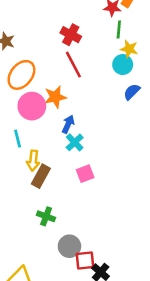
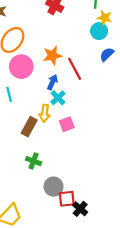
red line: (73, 65) -> (75, 69), moved
orange star: (55, 97) -> (52, 56), moved
yellow arrow: (33, 161) -> (45, 113), moved

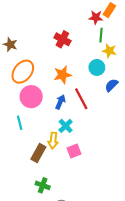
cyan circle: (99, 31) -> (97, 67), moved
orange star: (52, 56) -> (62, 75), moved
blue arrow: (52, 82) -> (60, 102), moved

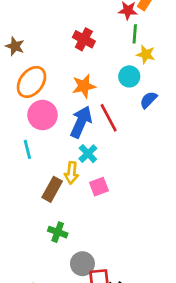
blue arrow: (60, 102) -> (81, 122), size x1.6

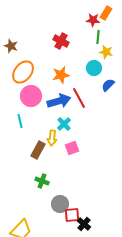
blue arrow: (81, 122) -> (59, 101), turned 50

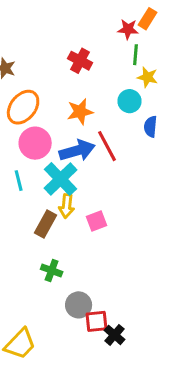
blue semicircle: (108, 85) -> (150, 127), turned -40
cyan cross: (64, 124) -> (61, 179), moved, size x1.6

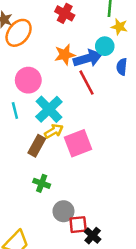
orange ellipse: (23, 107) -> (19, 33), moved
blue arrow: (77, 151) -> (88, 58), moved
yellow arrow: (67, 206) -> (54, 131), turned -126
pink square: (97, 221) -> (78, 143), size x1.6

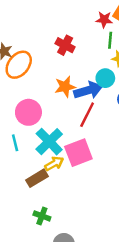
red line: (87, 83) -> (87, 115), turned 55
pink square: (78, 143) -> (78, 153), moved
brown rectangle: (37, 146) -> (37, 178), turned 30

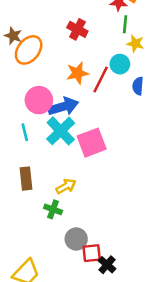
blue arrow: (88, 90) -> (63, 107), moved
red line: (87, 115) -> (101, 80), moved
yellow arrow: (54, 164) -> (66, 186), moved
brown rectangle: (37, 178) -> (26, 179), moved, turned -65

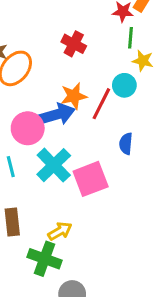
blue semicircle: (138, 86) -> (126, 144), moved
blue arrow: (63, 107) -> (57, 114), moved
green cross: (53, 209) -> (45, 259), size x1.5

